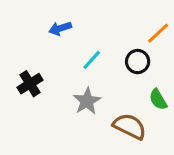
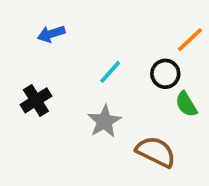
blue arrow: (60, 28) -> (51, 34), moved
green semicircle: (158, 99) -> (186, 104), moved

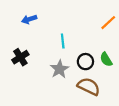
cyan line: (110, 72) -> (63, 41), turned -48
black circle: (165, 74) -> (85, 62), moved

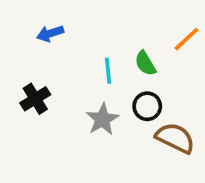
green semicircle: (106, 59) -> (145, 63), moved
brown semicircle: (89, 86) -> (175, 138), moved

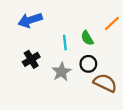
blue arrow: (50, 33) -> (30, 20), size x1.5
black cross: (35, 99) -> (31, 59), moved

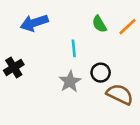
green semicircle: (87, 38) -> (99, 24), moved
black cross: (31, 59) -> (14, 67), moved

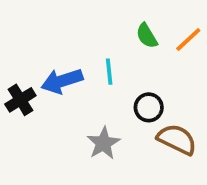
blue arrow: (34, 23) -> (62, 81), moved
gray star: (70, 82) -> (103, 143), moved

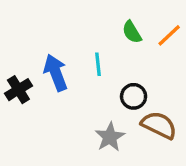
blue arrow: (62, 81) -> (56, 73), turned 87
gray star: (103, 143) -> (110, 137), moved

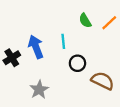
black circle: (134, 96) -> (77, 63), moved
gray star: (110, 137) -> (39, 90), moved

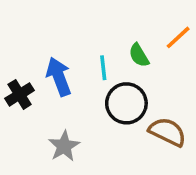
green semicircle: (85, 21) -> (139, 55), moved
black circle: (77, 63) -> (126, 103), size x1.5

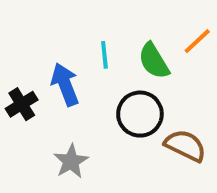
green semicircle: (139, 55) -> (154, 61), size x1.4
cyan line: (103, 68) -> (104, 55), moved

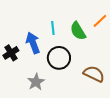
black circle: (140, 114) -> (59, 58), moved

